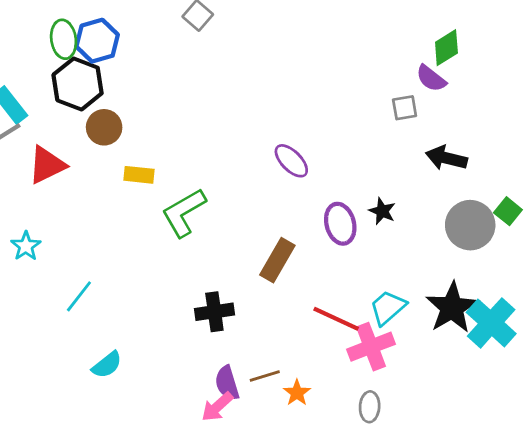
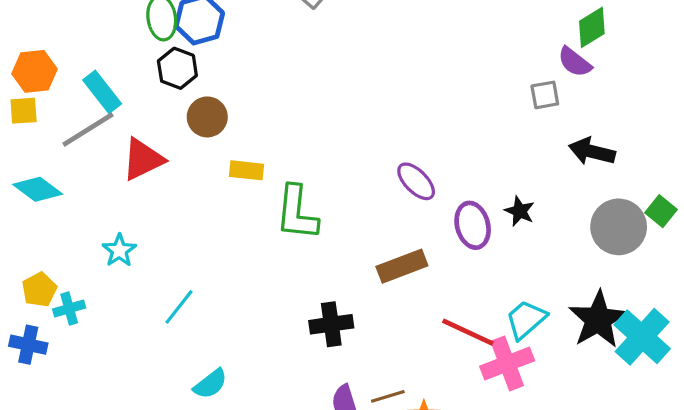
black hexagon: (78, 84) -> (177, 68), size x0.7
purple ellipse: (291, 161) -> (416, 181), moved
green L-shape: (184, 213) -> (297, 213), turned -54
brown rectangle: (277, 260) -> (402, 266), turned 39

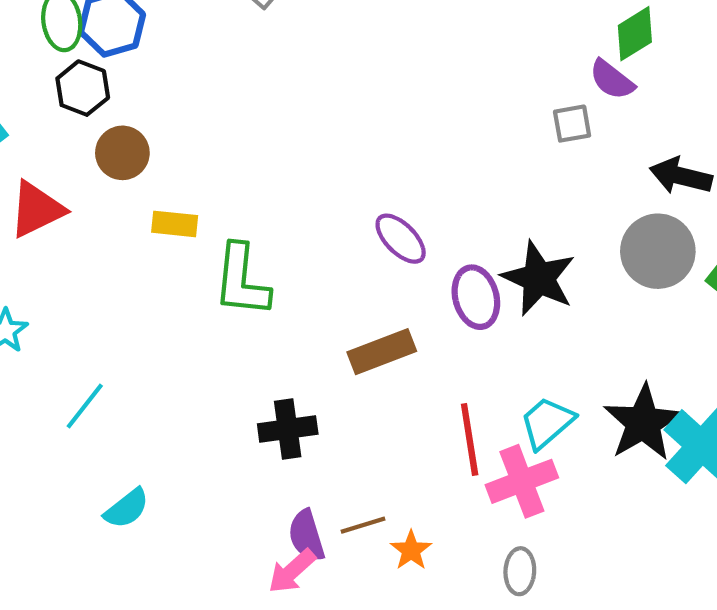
black arrow: (592, 151) -> (681, 176), moved
black star: (520, 211) -> (539, 278), size x1.8
gray circle: (619, 227) -> (658, 251), moved
red line: (468, 332) -> (470, 439), turned 56

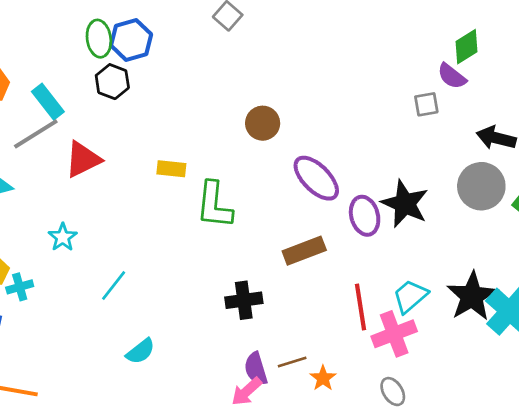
brown circle: (122, 153) -> (263, 123), moved
purple ellipse: (401, 239) -> (316, 178), size x1.4
gray ellipse: (520, 571) -> (393, 392), turned -36

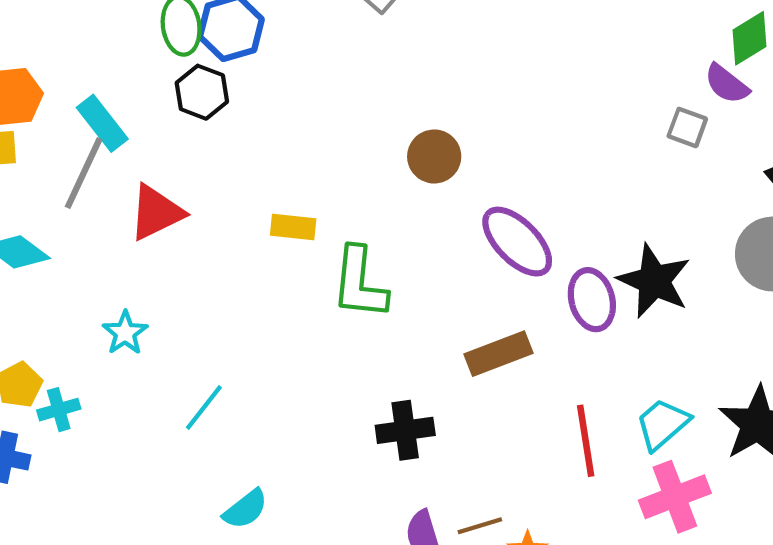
gray square: (426, 104) -> (687, 127), turned 30
gray line: (36, 134) -> (84, 173), turned -33
pink cross: (394, 334) -> (675, 497), moved

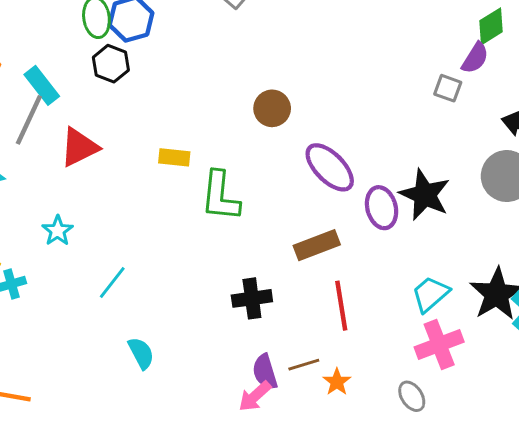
purple semicircle: (727, 84) -> (475, 58), turned -96
red line: (586, 441) -> (341, 306), moved
cyan semicircle: (245, 509) -> (141, 353), turned -80

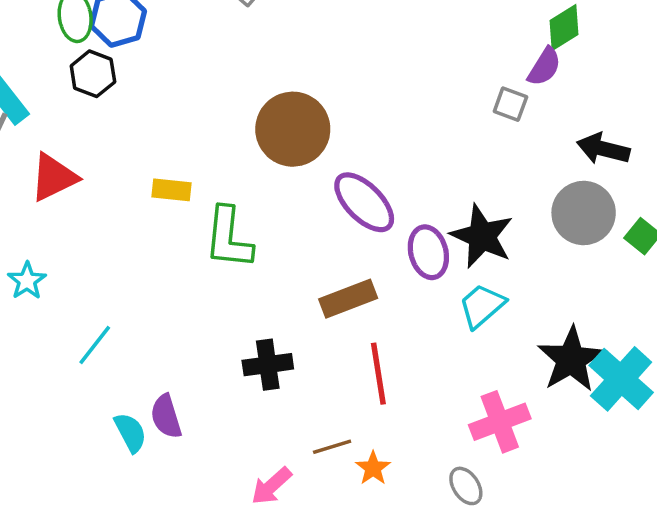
brown circle: (272, 108) -> (293, 129), size x1.6
cyan trapezoid: (430, 294) -> (482, 306), moved
purple semicircle: (265, 372) -> (166, 416), moved

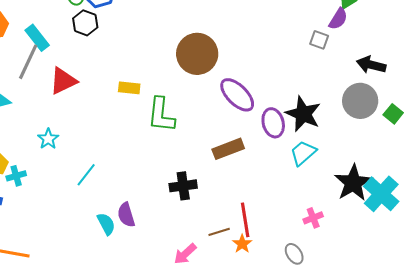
red line: (378, 374) -> (245, 220), moved
pink cross: (500, 422) -> (313, 218), size x0.6

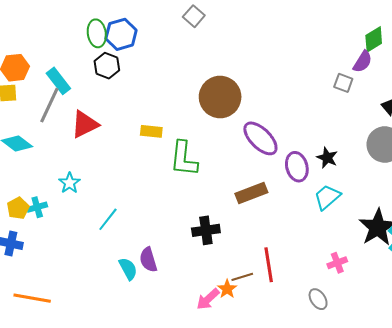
black star: (303, 114) -> (327, 158), size x0.6
cyan cross: (16, 176) -> (37, 207), moved
orange star: (242, 244) -> (227, 289), moved

